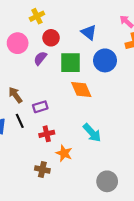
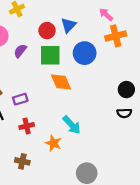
blue triangle: (89, 32) -> (68, 25), turned 35
red circle: (51, 38) -> (47, 31), moved
orange star: (64, 153) -> (53, 143), moved

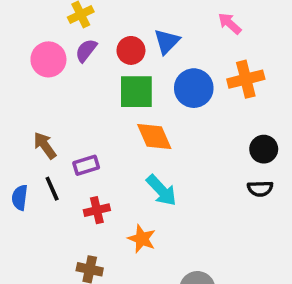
orange cross: (116, 36) -> (246, 79), moved
purple semicircle: (20, 51) -> (86, 50), moved
cyan arrow: (72, 125) -> (161, 190), moved

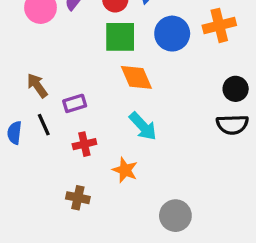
black semicircle: (260, 189) -> (232, 125), size x1.4

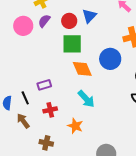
blue circle: (172, 34) -> (110, 59), moved
brown arrow: (37, 86) -> (23, 121), moved

